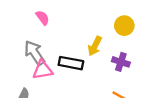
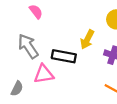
pink triangle: (43, 70) -> (44, 74), moved

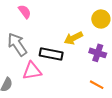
yellow arrow: (87, 39) -> (73, 38), turned 36

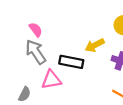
pink semicircle: (25, 12) -> (36, 30), moved

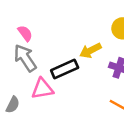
black rectangle: (71, 62) -> (65, 69), turned -35

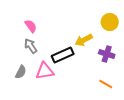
gray arrow: (25, 58) -> (31, 46), size x0.7
gray semicircle: (13, 105) -> (21, 72), moved

